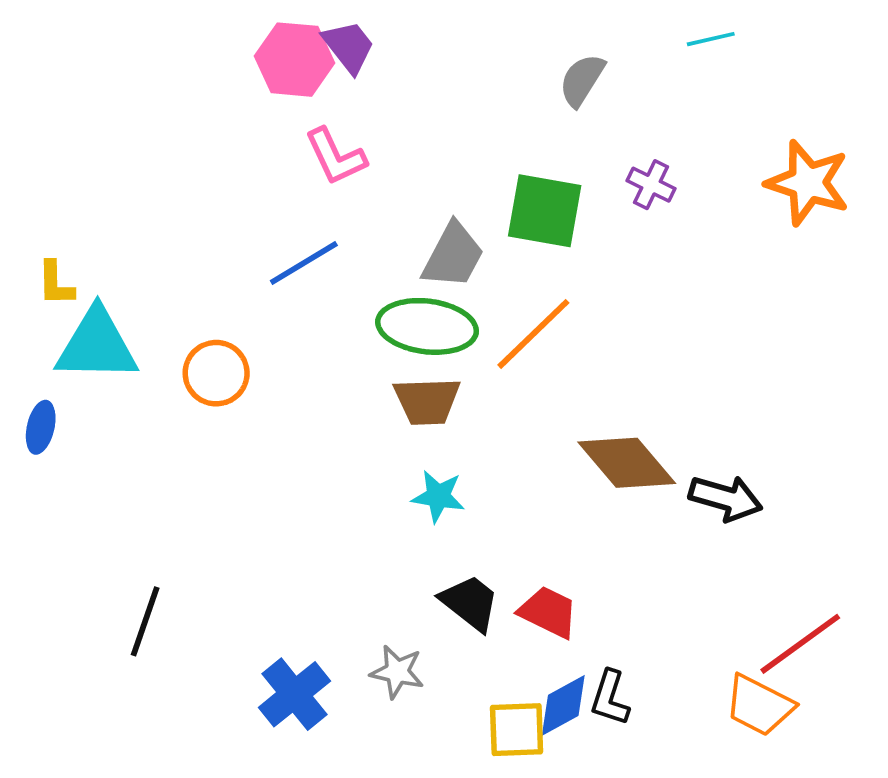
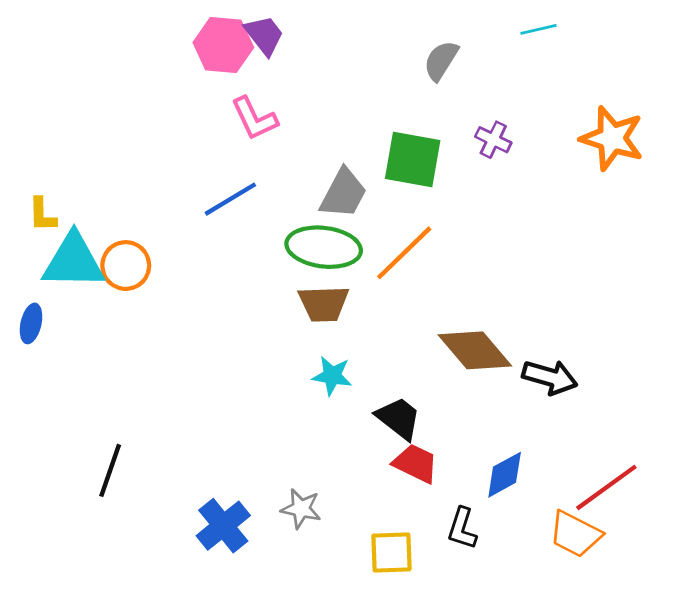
orange circle: (216, 373) -> (126, 266), moved
black trapezoid: (470, 603) -> (399, 418), moved
blue diamond: (563, 705) -> (505, 475), moved

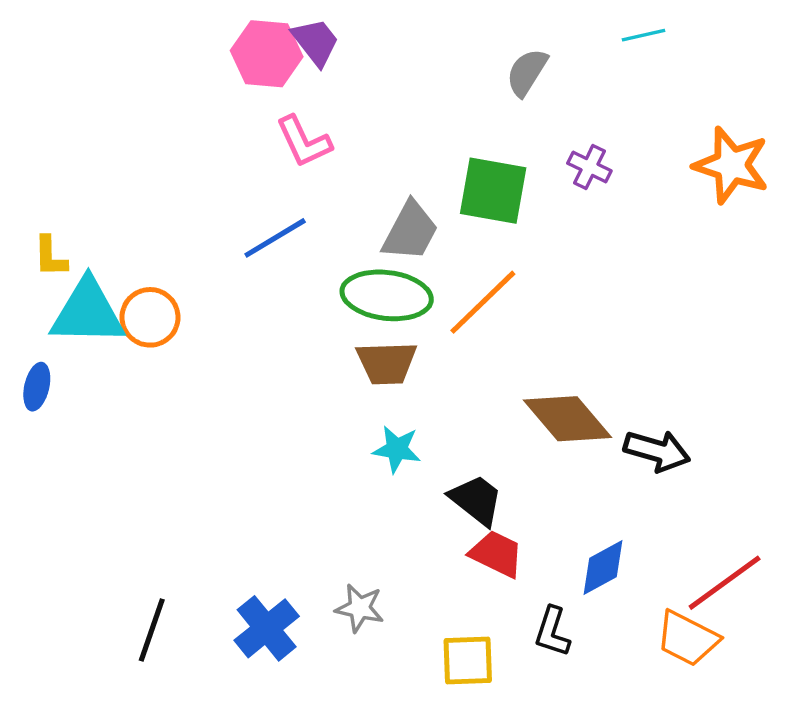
black line: (110, 470) -> (152, 630), moved

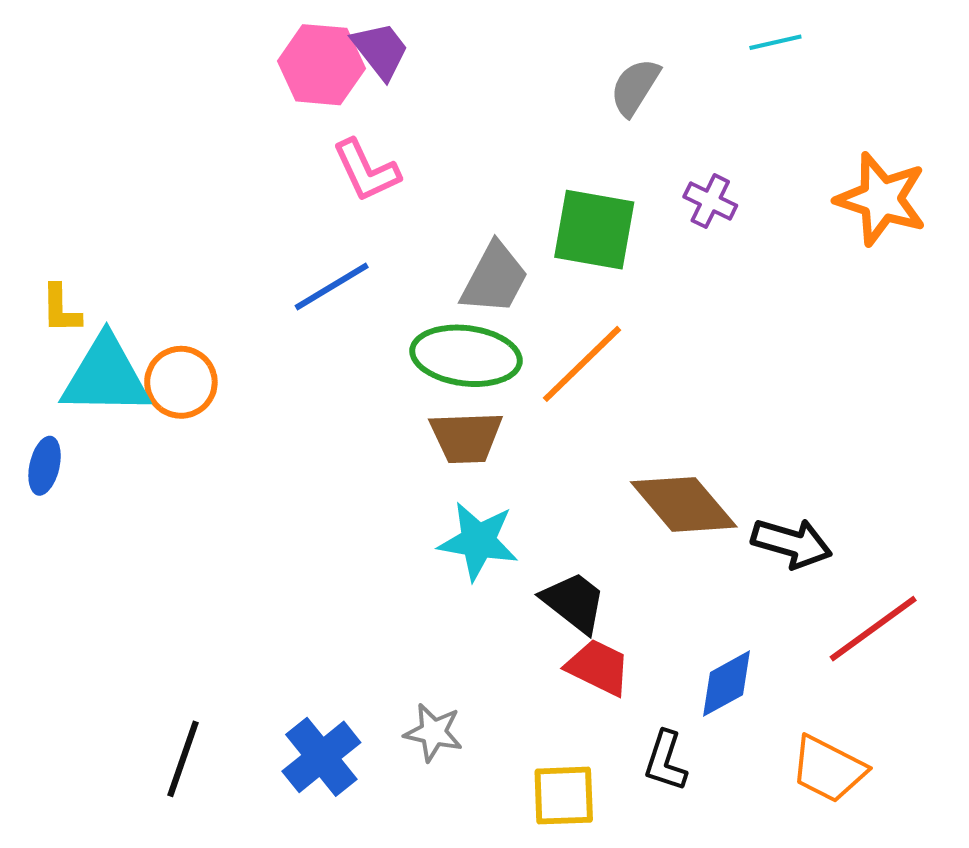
cyan star: (397, 449) -> (478, 541), size x1.4
red line: (725, 583) -> (873, 629), moved

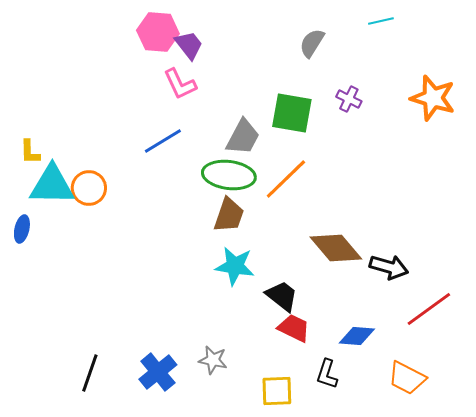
purple trapezoid: (380, 50) -> (189, 45), moved
brown trapezoid: (466, 437) -> (229, 215), turned -69
blue diamond: (727, 684) -> (357, 336), turned 33

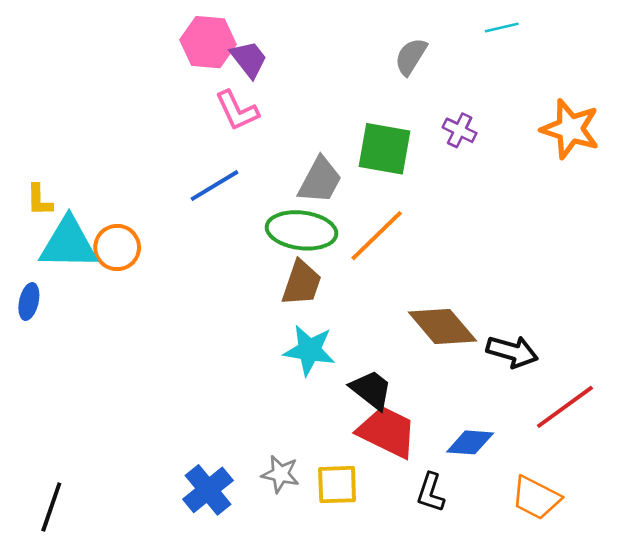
red trapezoid: (294, 328) -> (387, 432), size x1.4
black line: (90, 373) -> (51, 507), moved
yellow square: (277, 391) -> (337, 485), moved

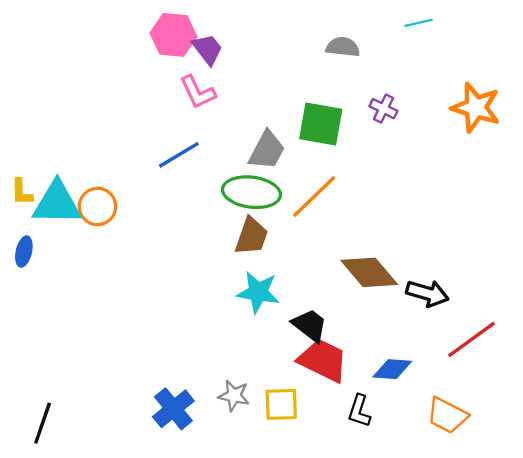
gray semicircle: (411, 57) -> (343, 47), turned 64
yellow L-shape: (39, 200) -> (22, 192), moved

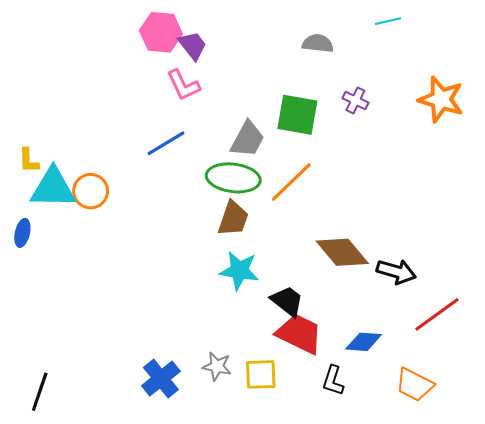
yellow L-shape: (22, 192) -> (29, 161), moved

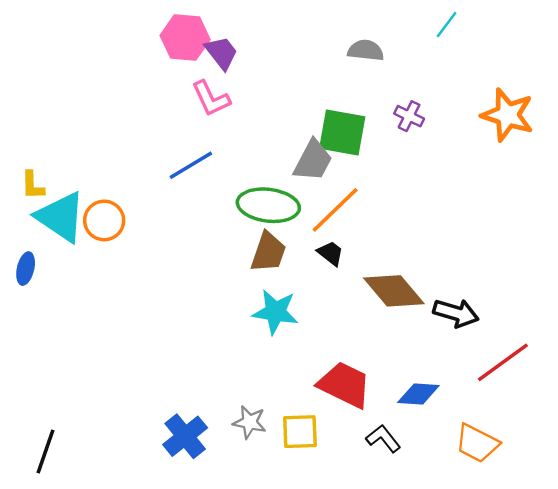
cyan line: (388, 21) -> (447, 25), turned -40
gray trapezoid: (247, 139) -> (313, 161), moved
cyan triangle: (53, 188) -> (61, 217), turned 33
black trapezoid: (287, 301) -> (330, 253), moved, size x0.7
black L-shape: (333, 381) -> (383, 439), turned 124

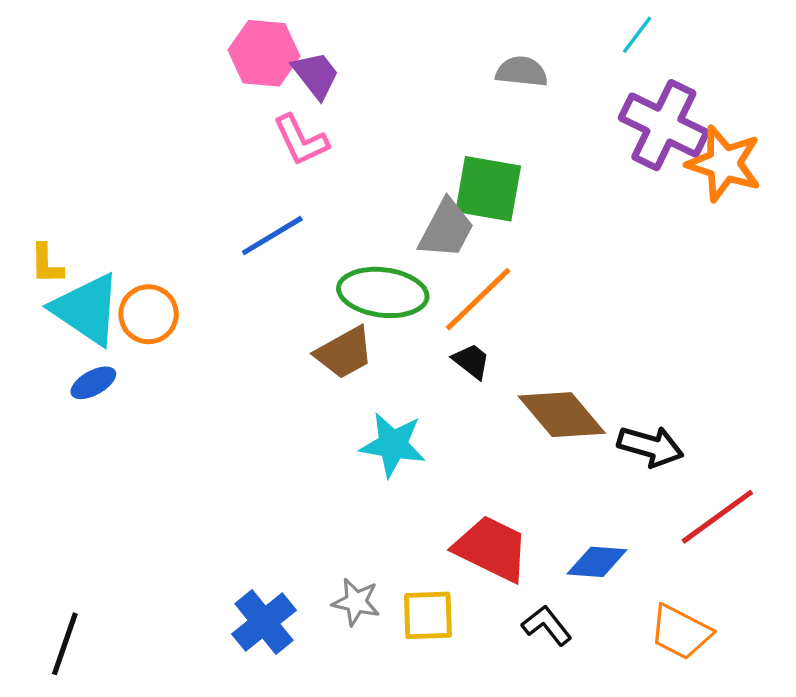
purple cross: (409, 116) -> (664, 125), moved, size x2.0
brown trapezoid: (268, 252) -> (344, 353), moved, turned 42
blue ellipse: (26, 269) -> (93, 383), moved, turned 48

